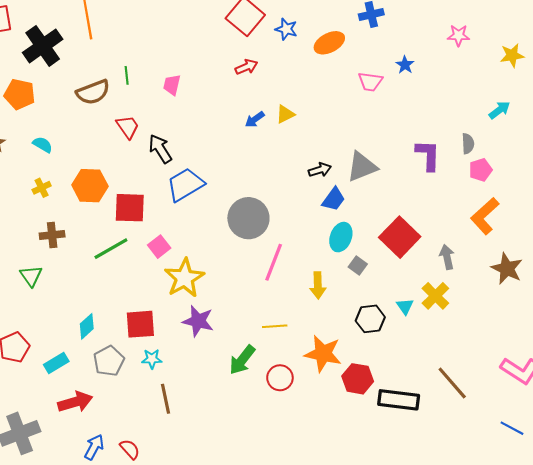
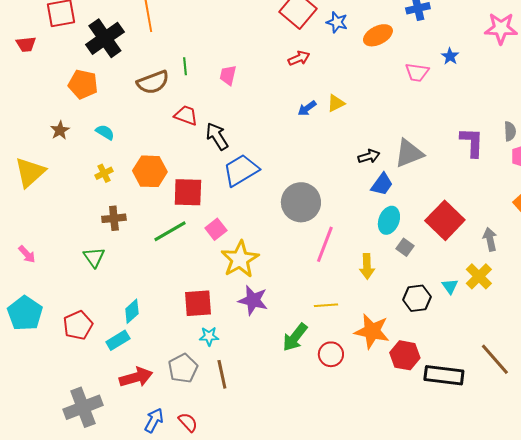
pink star: (458, 35) -> (501, 28), size x1.5
red trapezoid: (128, 127) -> (186, 115), turned -35
cyan diamond: (87, 326) -> (132, 311), moved
gray pentagon: (109, 361) -> (183, 368), moved

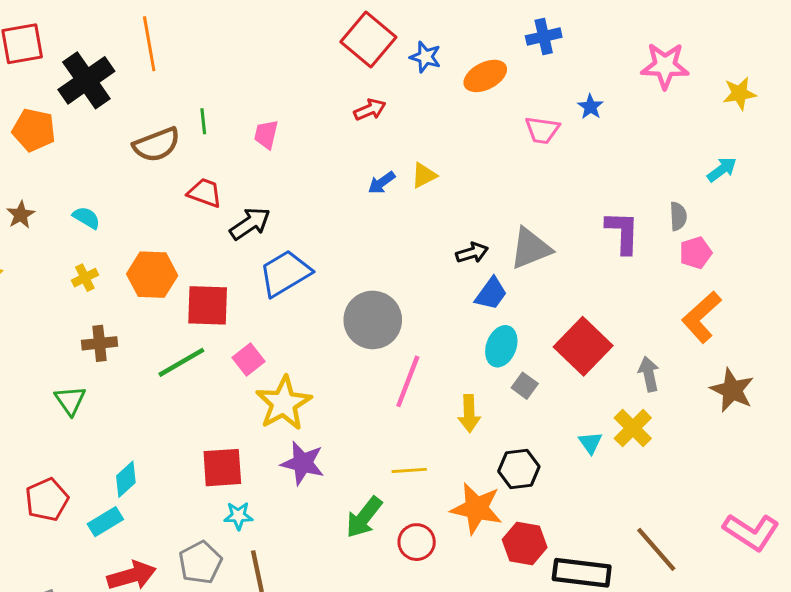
orange pentagon: (83, 84) -> (34, 130), moved
black arrow: (217, 136) -> (250, 224), turned 88
black hexagon: (417, 298) -> (519, 469), moved

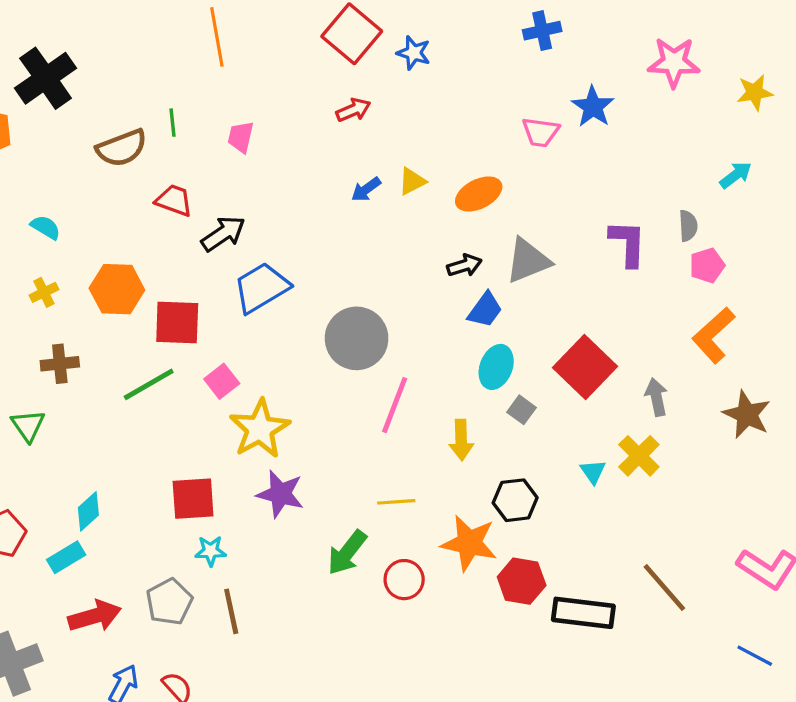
orange line: (149, 44) -> (217, 37), moved
orange ellipse: (485, 76) -> (479, 194), moved
blue star: (590, 107) -> (593, 107), size x1.5

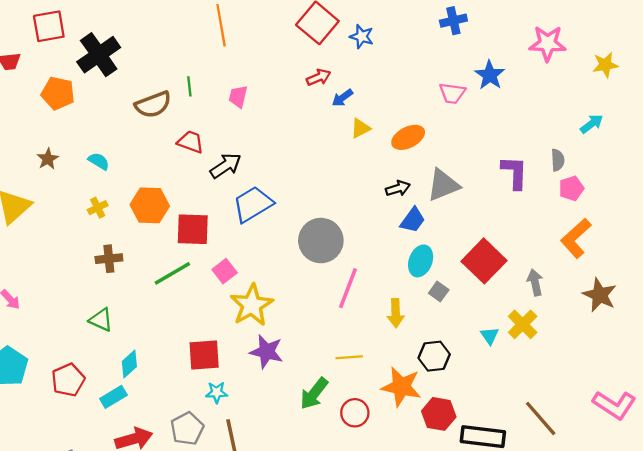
blue arrow: (366, 189) -> (342, 98), moved
green triangle: (28, 426) -> (101, 320), moved, turned -30

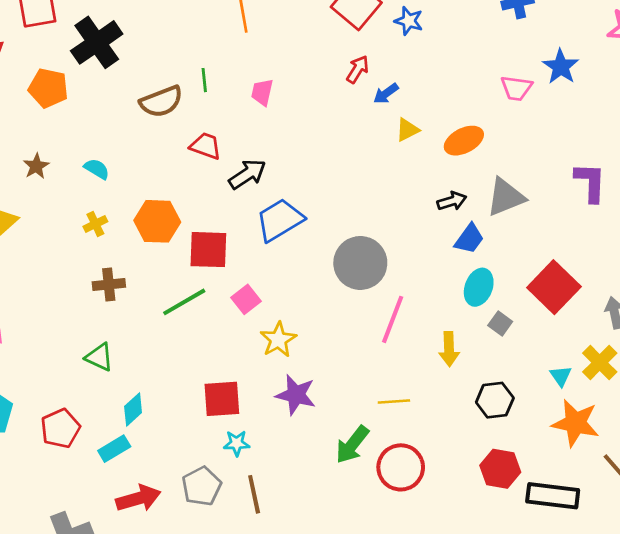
red arrow: (319, 77) -> (358, 69), turned -35
yellow star: (252, 305) -> (278, 340), size x0.7
orange star: (401, 387) -> (576, 423), moved
red circle: (355, 413) -> (401, 467), size x1.4

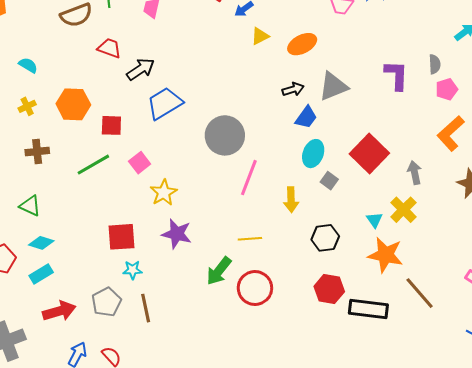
red square: (208, 250) -> (111, 125), size x0.7
cyan diamond: (133, 410) -> (41, 243), moved, turned 60

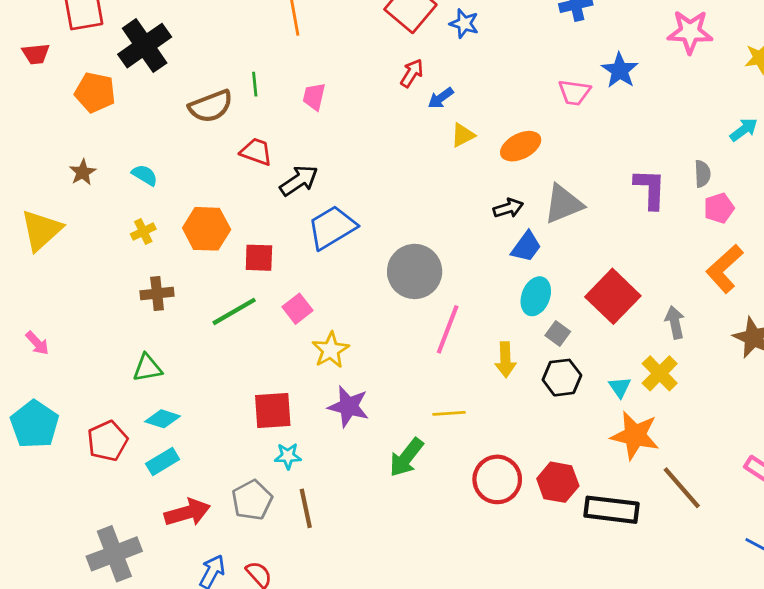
green triangle: (30, 206) -> (147, 368), turned -35
black hexagon: (325, 238) -> (562, 378), moved
red circle: (255, 288) -> (497, 479), moved

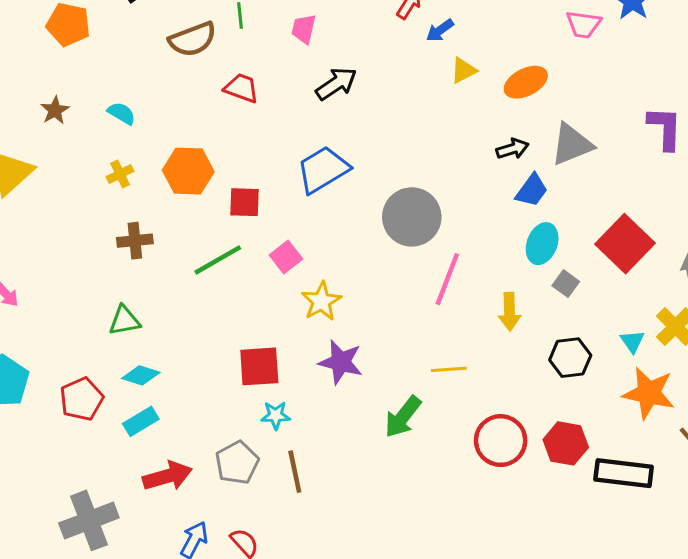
black arrow: (299, 181) -> (336, 84), moved
black hexagon: (562, 378) -> (570, 358), moved

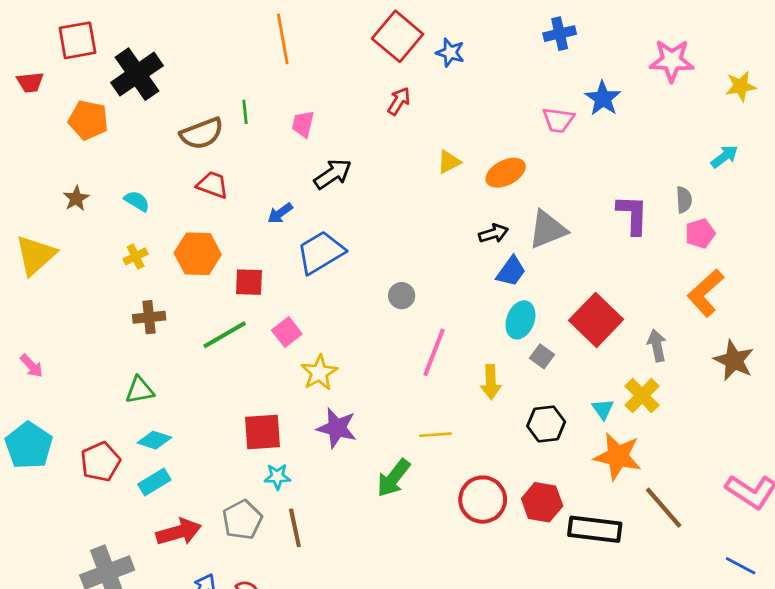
blue arrow: (440, 30) -> (280, 213), moved
red trapezoid: (241, 88) -> (213, 185), moved
gray circle: (412, 217) -> (402, 296), size x0.5

